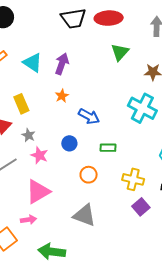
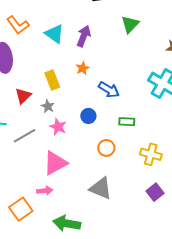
green triangle: (120, 52) -> (130, 24), moved
yellow rectangle: (21, 104) -> (52, 80), moved
purple square: (141, 207) -> (155, 192), moved

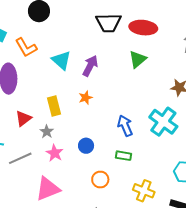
blue arrow: (109, 90) -> (125, 126), moved, turned -150

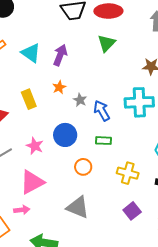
cyan cross: (163, 122) -> (139, 102), turned -32
gray star: (47, 132) -> (80, 100), moved
blue circle: (86, 146) -> (65, 135), size x1.5

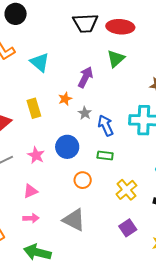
purple arrow: (60, 55) -> (85, 77), moved
yellow cross: (128, 173) -> (126, 190), turned 30
pink triangle: (32, 182) -> (30, 191), size x0.6
pink arrow: (22, 210) -> (31, 218), moved

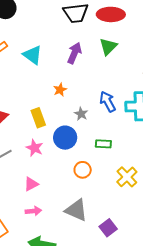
purple arrow: (85, 77) -> (74, 53), moved
yellow rectangle: (34, 108) -> (38, 118), moved
gray star: (85, 113) -> (81, 114), moved
blue arrow: (106, 125) -> (108, 102), moved
purple square: (128, 228) -> (108, 228), moved

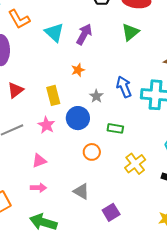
purple arrow: (74, 53) -> (84, 34), moved
gray triangle: (76, 210) -> (81, 191), size x0.7

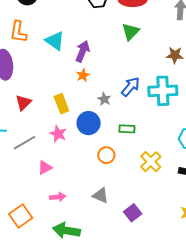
orange L-shape: (19, 19) -> (18, 32), turned 45
purple arrow: (84, 34) -> (83, 51), moved
blue arrow: (124, 87) -> (131, 87), turned 70
pink triangle: (39, 161) -> (45, 168), moved

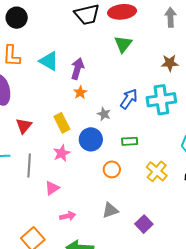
pink star: (58, 134) -> (62, 153), turned 30
gray line: (25, 143) -> (29, 165), turned -50
gray triangle: (101, 195) -> (110, 210), turned -36

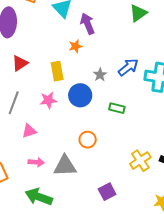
purple arrow: (77, 69) -> (87, 24), turned -55
orange star: (80, 92) -> (75, 46), moved
orange circle: (112, 169) -> (88, 140), moved
yellow cross: (157, 171) -> (140, 161), moved
gray triangle: (110, 210) -> (65, 166), moved, size x1.4

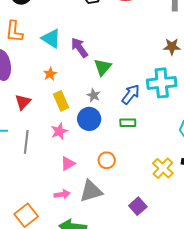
green triangle: (138, 13) -> (103, 67), moved
orange star: (75, 46) -> (50, 74), moved
blue arrow: (128, 67) -> (131, 94), moved
gray star: (100, 75) -> (94, 95), moved
pink triangle: (29, 131) -> (68, 163), moved

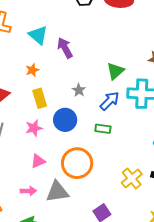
green triangle: (103, 67) -> (115, 71), moved
gray star: (94, 95) -> (79, 90), moved
orange circle: (107, 160) -> (77, 163), size x1.8

